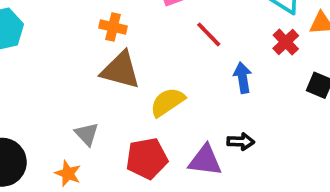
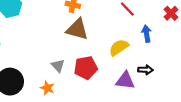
yellow semicircle: (167, 102) -> (119, 47), moved
red pentagon: (147, 158) -> (86, 68), moved

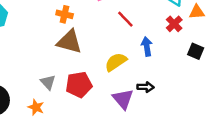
purple triangle: (125, 81) -> (123, 99), turned 42

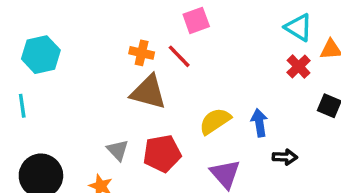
red line: (125, 19) -> (179, 56), moved
blue arrow: (147, 47) -> (259, 123), moved
black arrow: (146, 87) -> (285, 157), moved

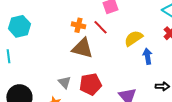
yellow semicircle: (215, 121) -> (133, 38), moved
blue arrow: (259, 123) -> (147, 56), moved

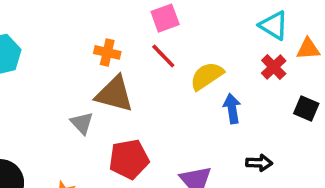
red line: (100, 27) -> (163, 56), moved
gray triangle: (64, 82) -> (82, 123), moved

